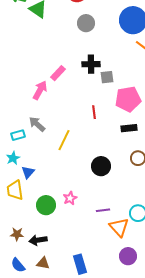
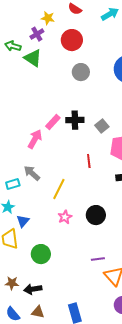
black cross: (91, 64) -> (75, 120), moved
gray square: (107, 77) -> (102, 126), turned -32
pink star: (70, 198) -> (65, 217), moved

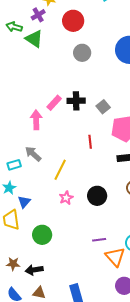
pink arrow: (35, 139) -> (36, 120), turned -30

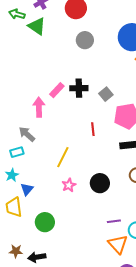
gray arrow: (33, 154) -> (27, 134), moved
purple line: (99, 240) -> (114, 221), moved

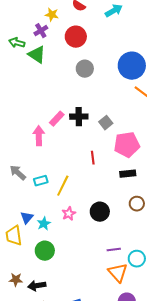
gray arrow: (27, 134) -> (18, 173), moved
cyan rectangle: (17, 152) -> (41, 181), moved
cyan star: (12, 175) -> (44, 224), moved

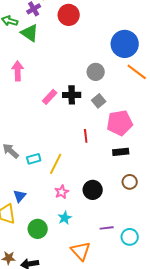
gray circle: (85, 69) -> (96, 72), moved
pink arrow: (39, 136) -> (18, 71), moved
cyan star: (44, 224) -> (65, 218), moved
orange triangle: (118, 273) -> (81, 251), moved

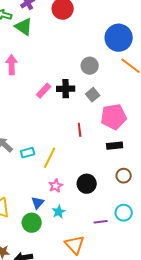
blue triangle: (20, 196) -> (38, 203), moved
cyan circle: (130, 237) -> (124, 213), moved

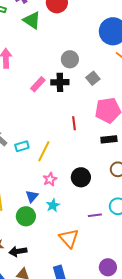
green triangle: (24, 27) -> (32, 20), moved
gray circle: (90, 66) -> (70, 59), moved
gray square: (93, 95) -> (93, 78), moved

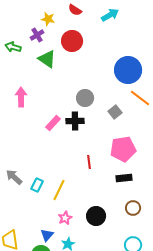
gray square: (93, 78) -> (115, 112), moved
cyan rectangle: (22, 146) -> (37, 185), turned -48

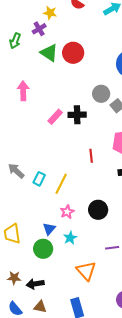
red circle: (72, 41) -> (73, 53), moved
green arrow: (13, 47) -> (15, 41), turned -84
gray circle: (85, 98) -> (101, 94), moved

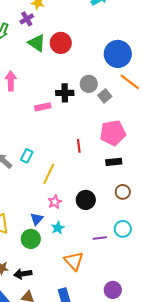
black cross: (77, 115) -> (65, 93), moved
pink rectangle: (55, 117) -> (43, 107), turned 35
cyan rectangle: (39, 179) -> (27, 156), moved

